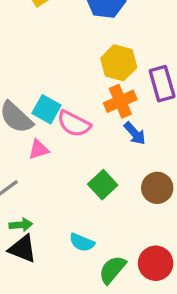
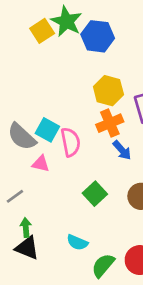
pink semicircle: (74, 124) -> (71, 142), turned -128
pink triangle: (39, 149) -> (41, 164), turned 30
green arrow: (21, 225) -> (26, 228), turned -90

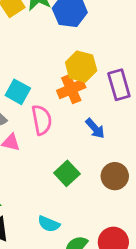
orange cross: (110, 123) -> (71, 89), moved
cyan square: (47, 130) -> (18, 92), moved

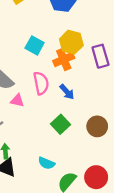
cyan square: (18, 92) -> (35, 45), moved
blue arrow: (95, 128) -> (67, 92), moved

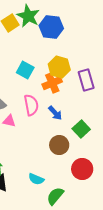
green square: (60, 124) -> (81, 129), moved
brown circle: (97, 126) -> (59, 145), moved
red circle: (96, 177) -> (82, 169), moved

